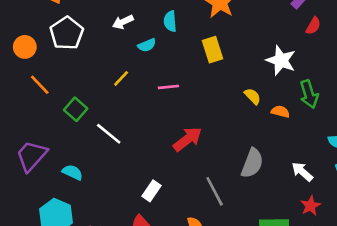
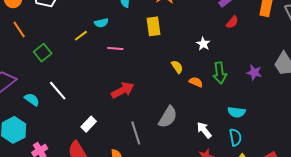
cyan semicircle: (147, 45) -> (101, 23), moved
white star: (281, 60) -> (203, 44), size x0.6
white line: (109, 134) -> (58, 91), moved

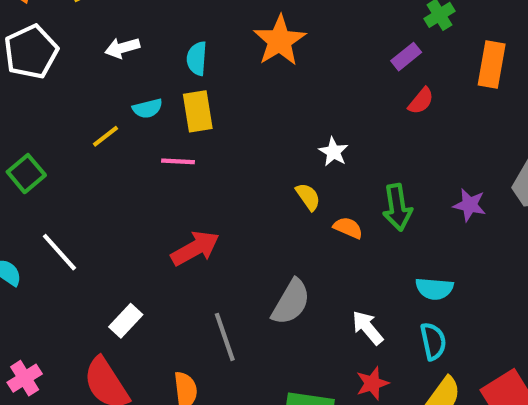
yellow rectangle: (153, 26) -> (198, 111), moved
white star: (203, 44) -> (333, 152), moved

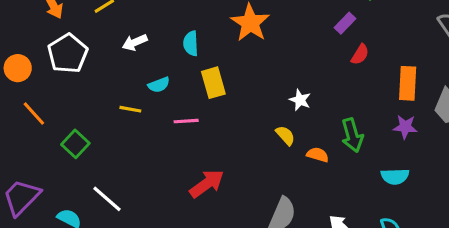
orange rectangle: (492, 65) -> (408, 83), moved
yellow rectangle: (198, 111) -> (213, 83), moved
yellow line: (106, 136) -> (130, 109), turned 55
cyan semicircle: (434, 289) -> (395, 176), moved

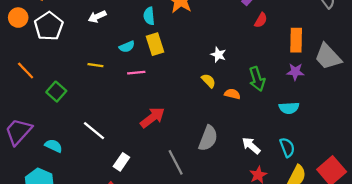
cyan semicircle: (191, 43) -> (149, 16), moved
orange circle: (18, 68) -> (18, 18), moved
cyan semicircle: (159, 85) -> (127, 47), moved
white line: (107, 199) -> (94, 131), moved

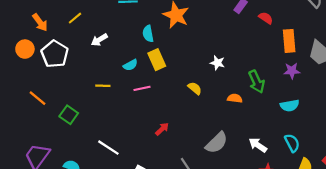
red semicircle: (261, 20) -> (266, 18), moved, turned -80
yellow semicircle: (209, 81) -> (195, 88), moved
red arrow: (153, 117) -> (162, 129), size x0.6
gray semicircle: (208, 138) -> (217, 143), turned 30

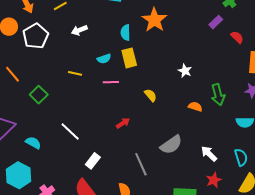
yellow semicircle: (195, 88) -> (151, 95), moved

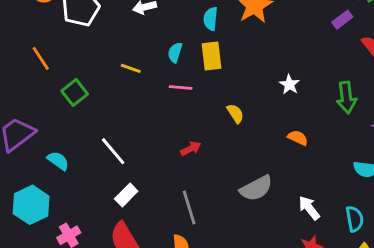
cyan semicircle: (104, 59) -> (175, 52), turned 120
green arrow: (218, 95) -> (346, 97), moved
white rectangle: (93, 161) -> (126, 195), moved
gray line: (141, 164) -> (189, 208), moved

